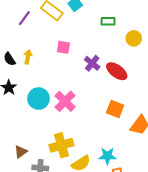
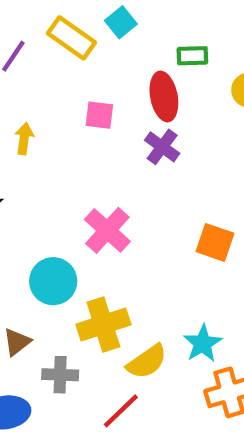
red ellipse: (117, 71) -> (164, 97), moved, turned 45
cyan circle: (38, 99) -> (53, 281), moved
cyan star: (107, 156) -> (203, 343), turned -30

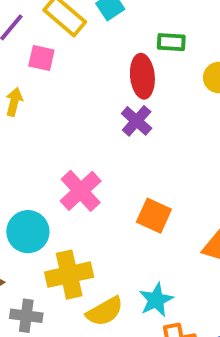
pink square: (99, 115) -> (41, 58), moved
orange square: (215, 242) -> (154, 216), moved

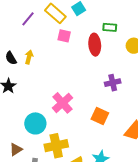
pink square: (41, 58) -> (64, 36), moved
purple cross: (137, 121) -> (113, 83), moved, turned 35

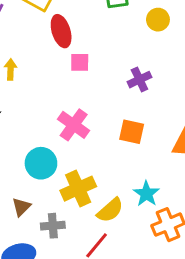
pink square: (64, 36) -> (80, 62), moved
red ellipse: (95, 45) -> (61, 31), moved

